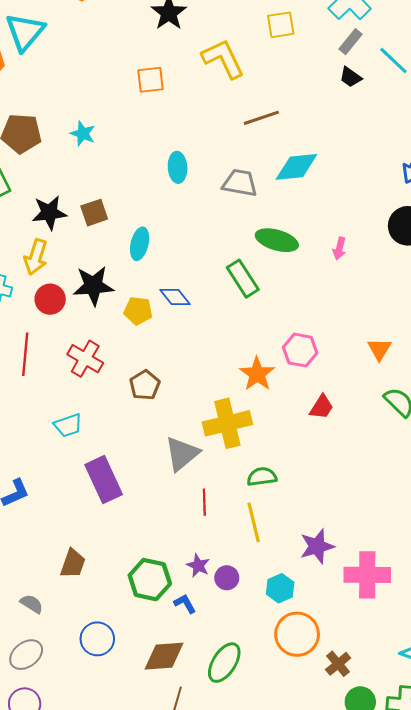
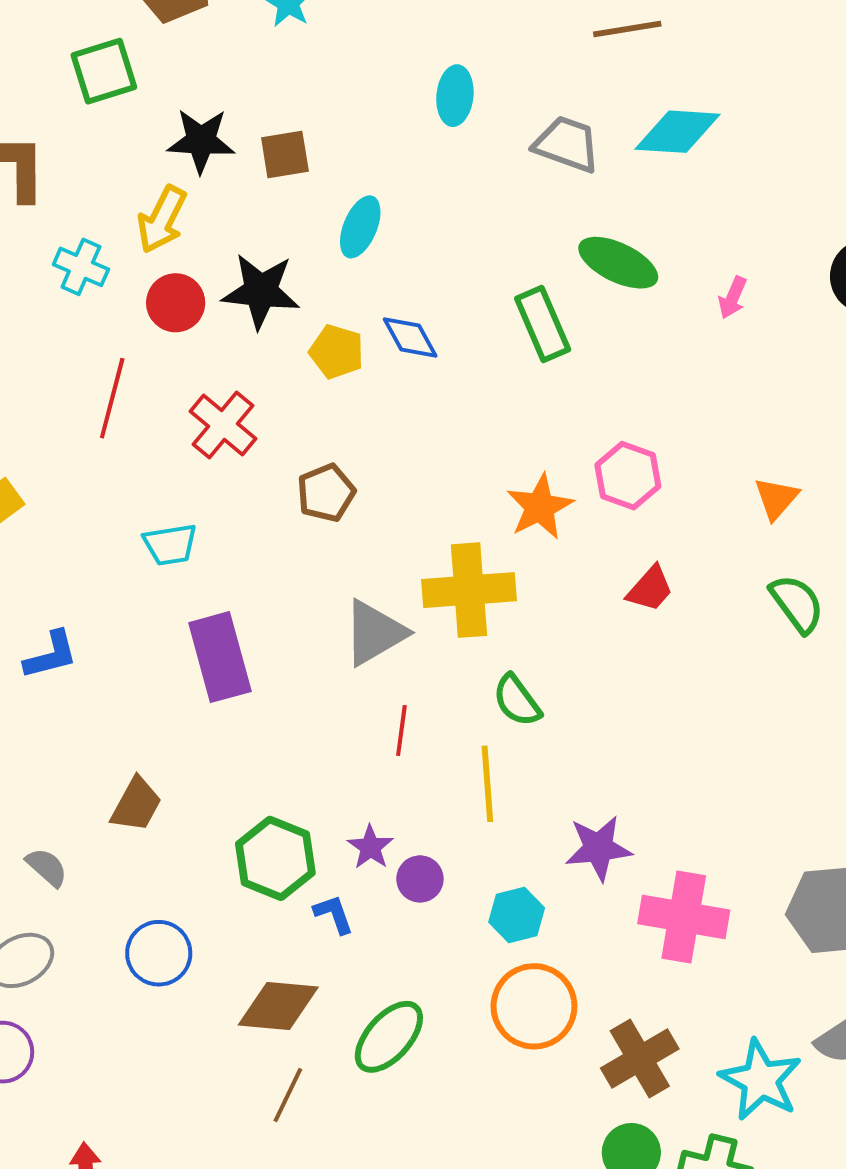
green semicircle: (262, 477) -> (517, 701), turned -128
brown cross: (338, 664) -> (640, 1059), moved, size x1.5

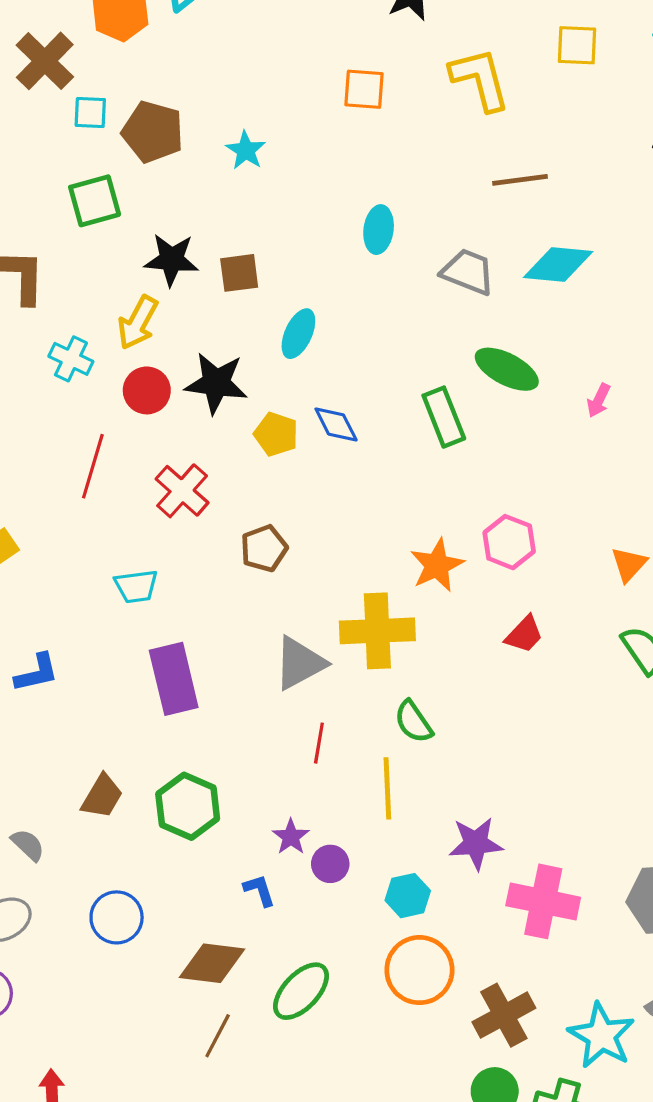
green hexagon: (275, 858) -> (188, 806), moved

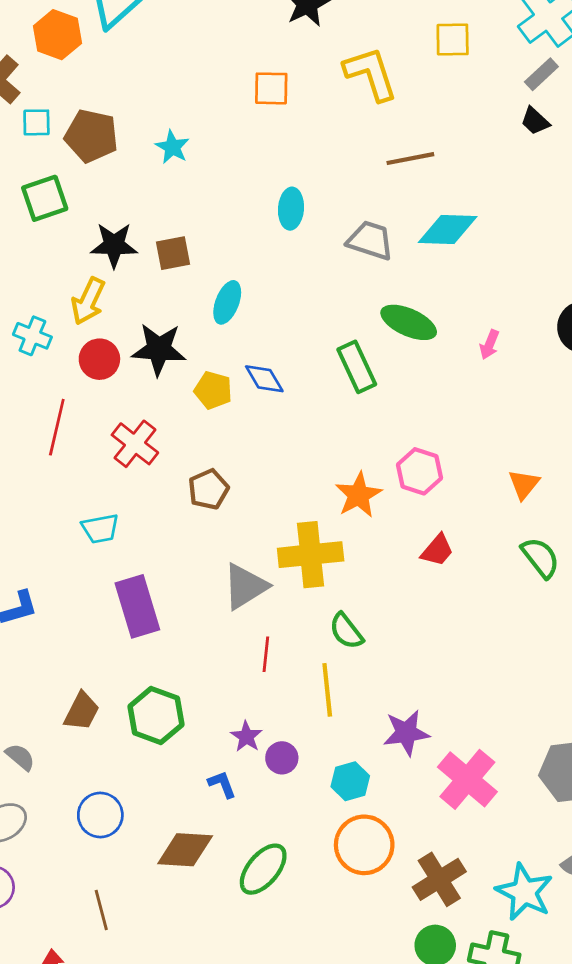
pink cross: (543, 901) -> (467, 779), turned 32
brown line: (218, 1036) -> (101, 910), moved, turned -39

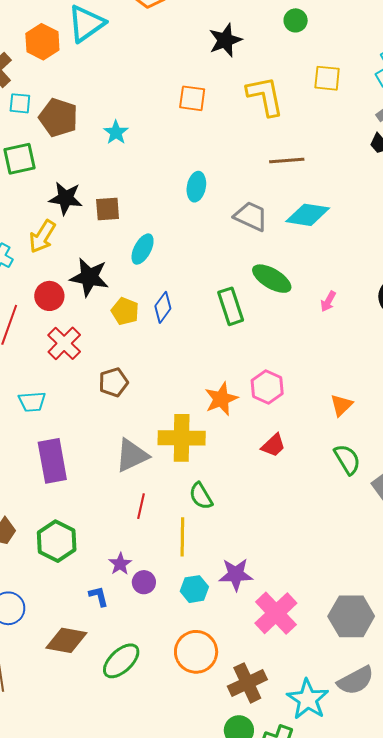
red circle: (99, 359) -> (49, 296), moved
blue diamond: (264, 379) -> (163, 307), turned 60
cyan hexagon: (350, 781) -> (194, 589), moved

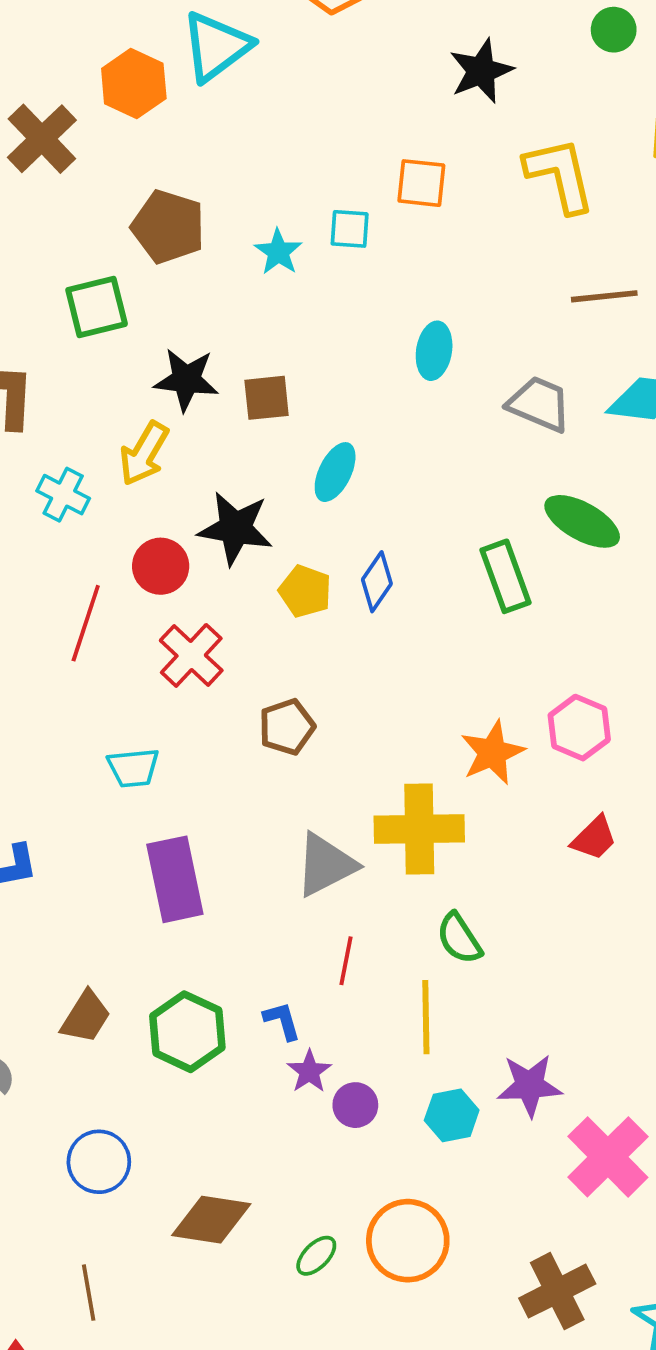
cyan square: (20, 103) -> (350, 229), moved
blue L-shape: (99, 596) -> (282, 1021), moved
orange circle: (196, 652) -> (408, 1241), moved
green ellipse: (121, 661) -> (316, 1256), size x0.6

